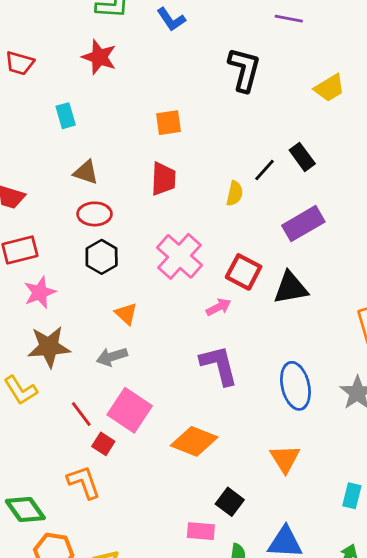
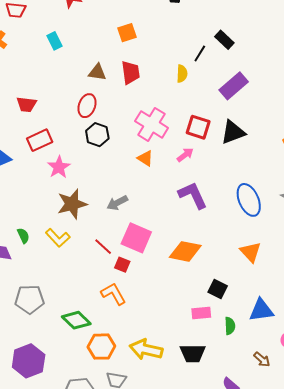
brown triangle: (86, 172) -> (97, 72), moved
red ellipse: (95, 214) -> (87, 106), turned -60
orange triangle: (126, 314) -> (145, 158), moved

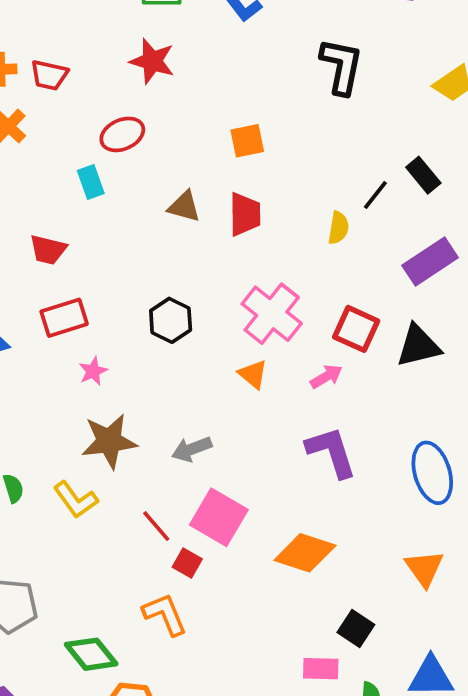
cyan rectangle: (54, 41) -> (91, 182), moved
red ellipse: (87, 106) -> (122, 134), moved, turned 40
pink star: (59, 167) -> (93, 371), size x0.7

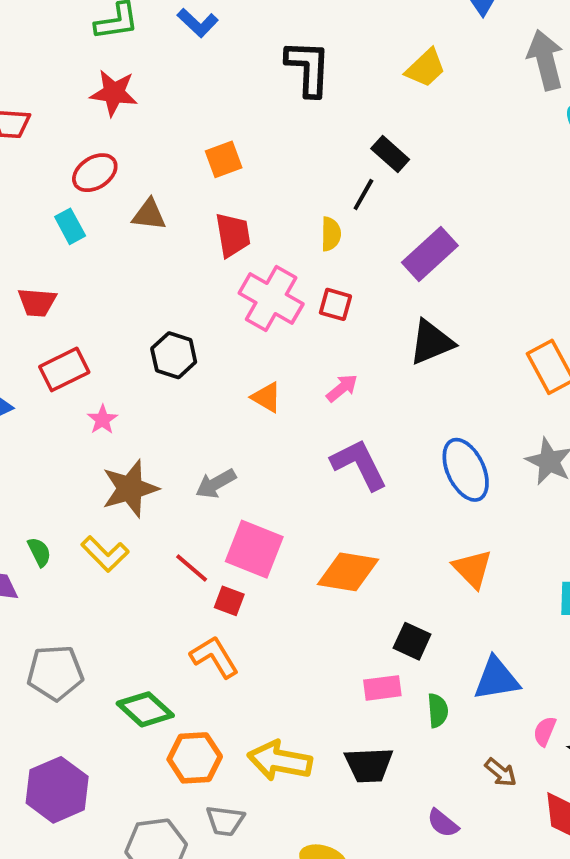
black rectangle: (423, 175) -> (390, 154), moved
brown triangle: (184, 207) -> (149, 215), moved
pink cross: (272, 314) -> (271, 299), moved
red square: (356, 329) -> (335, 304), moved, size x0.7

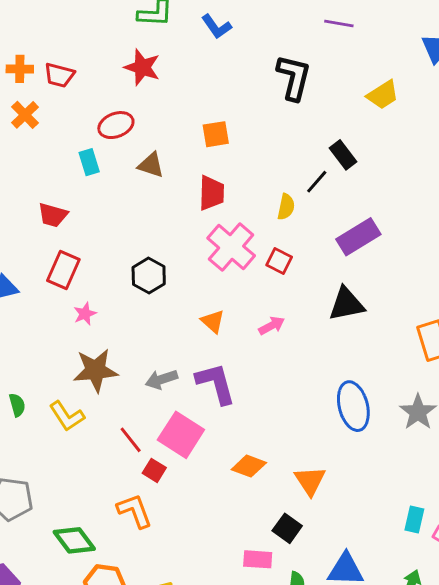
red rectangle: (64, 369) -> (63, 270), turned -51
purple L-shape: (359, 464) -> (216, 383), moved
orange triangle: (473, 569) -> (310, 481), moved
orange diamond: (348, 572) -> (249, 466), size x0.7

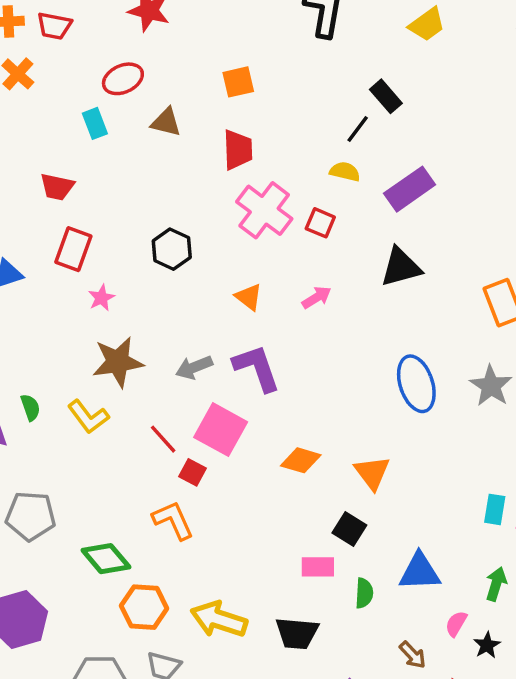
yellow semicircle: (286, 207) -> (345, 172), moved, turned -85

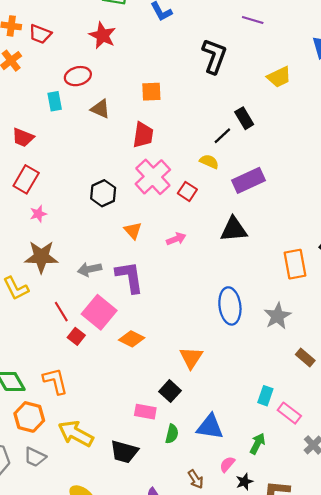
black hexagon: (172, 249) -> (103, 193), moved
orange diamond: (301, 460) -> (132, 339), moved
orange L-shape: (173, 520) -> (55, 381), moved

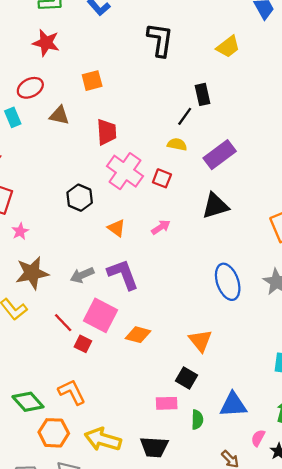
orange square: (151, 92) -> (92, 81), moved
black rectangle: (244, 118) -> (202, 94), turned 30

